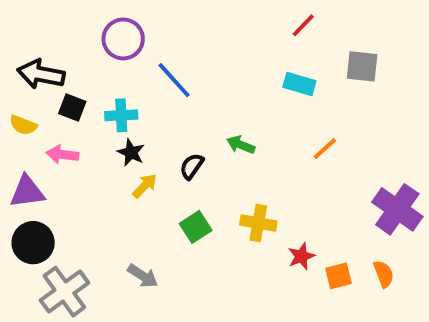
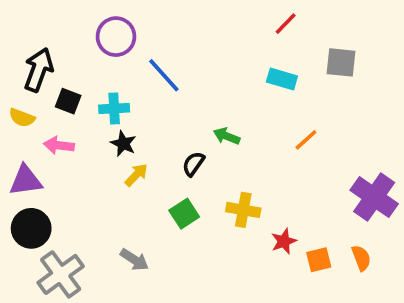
black arrow: (41, 74) -> (39, 70), turned 99
black semicircle: (192, 166) -> (193, 164), moved

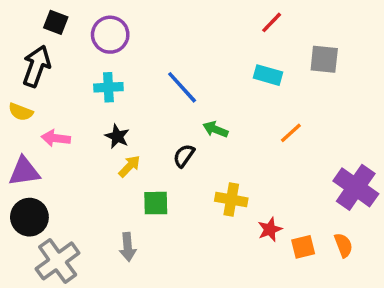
blue line: (164, 75) -> (182, 87), moved
black square: (68, 101) -> (56, 22), moved
cyan cross: (114, 108) -> (108, 87), moved
green square: (184, 214) -> (156, 203), moved, turned 32
gray arrow: (134, 260) -> (128, 247), turned 52

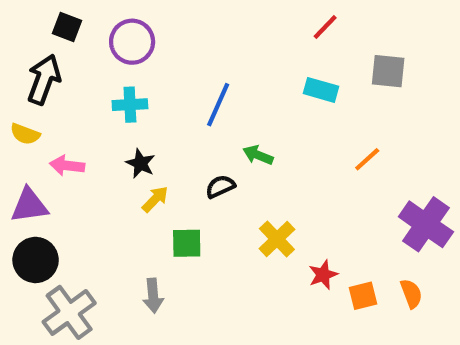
blue line: (182, 87) -> (218, 105), turned 66
orange line: (291, 133) -> (367, 159), moved
black semicircle: (184, 156) -> (220, 187), turned 30
yellow cross: (231, 200) -> (277, 239), turned 36

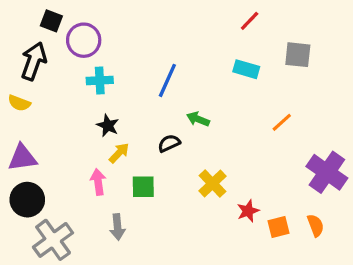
purple circle: (132, 42) -> (84, 40), moved
pink arrow: (67, 166) -> (98, 182), moved, turned 75

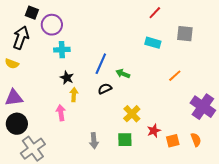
blue line: (167, 80) -> (101, 64), moved
yellow arrow: (119, 153) -> (74, 95), turned -40
green square: (143, 187) -> (125, 140), moved
gray arrow: (117, 227) -> (94, 141), moved

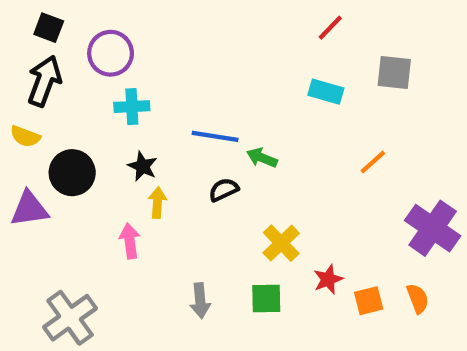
black square: (32, 13) -> (49, 28), moved
blue line: (101, 64) -> (215, 136), turned 75
black circle: (17, 124) -> (72, 173), moved

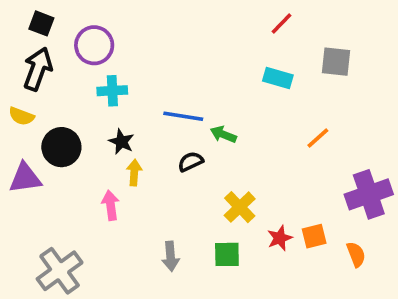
purple cross: (433, 228) -> (369, 194), turned 36
orange square: (369, 301) -> (314, 236), moved

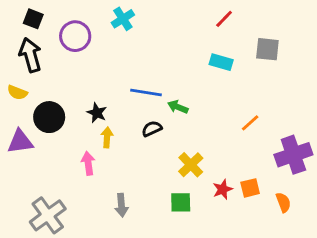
black arrow: (38, 69) -> (30, 55), turned -36
cyan cross: (112, 91) -> (123, 19), moved, turned -30
orange line: (318, 138) -> (250, 123), moved
gray arrow: (171, 256) -> (121, 205), moved

